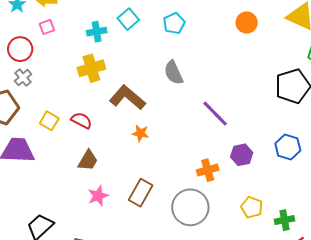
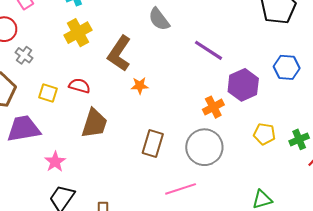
gray cross: (23, 78) -> (24, 55), moved
brown L-shape: (127, 98) -> (119, 53), turned -84
purple hexagon: (242, 155) -> (243, 85), size x1.4
brown trapezoid: (88, 160) -> (94, 123), size x1.4
pink star: (98, 196) -> (55, 162), moved

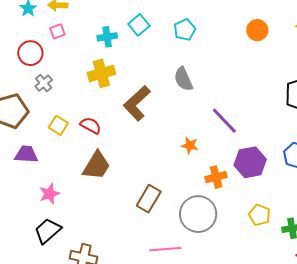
orange star: (140, 86) -> (190, 145), moved
purple trapezoid: (24, 129) -> (26, 154), size x0.7

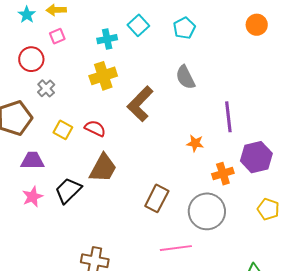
purple line: (224, 121) -> (228, 117), turned 40
pink star: (49, 194) -> (33, 197), moved
black trapezoid: (48, 231) -> (68, 190), moved

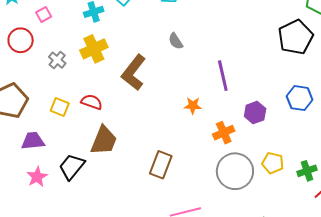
gray semicircle: (185, 77) -> (176, 41), size x0.7
gray cross: (46, 88) -> (57, 60), moved
purple hexagon: (256, 157) -> (255, 113), size x0.7
gray circle: (207, 211) -> (235, 171), moved

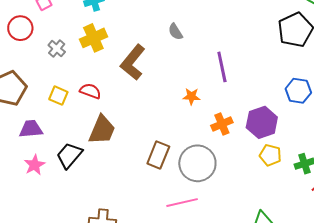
purple hexagon: (255, 113) -> (262, 122), moved, size x1.4
gray circle: (235, 171) -> (197, 163), moved

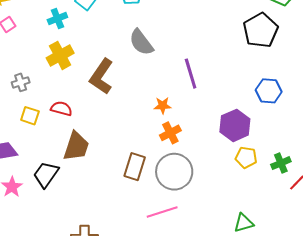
gray semicircle: (175, 32) -> (141, 42), size x1.6
gray cross: (57, 49) -> (21, 82), moved, turned 36
orange cross: (222, 124) -> (170, 133), moved

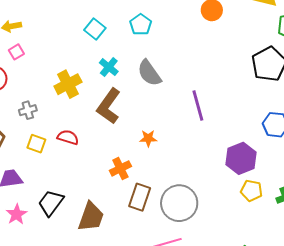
cyan cross: (57, 19) -> (109, 67), moved, turned -30
orange star: (163, 105) -> (148, 138), moved
orange cross: (170, 133) -> (120, 168), moved
brown trapezoid: (76, 146) -> (91, 217), moved

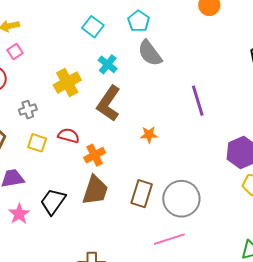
gray semicircle: (149, 73) -> (150, 53), moved
orange cross: (120, 168) -> (95, 155), moved
brown trapezoid: (91, 217) -> (95, 190), moved

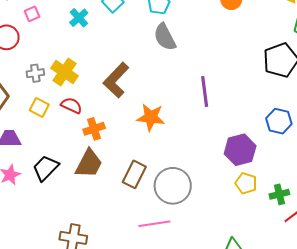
cyan cross: (108, 64) -> (79, 18), moved
yellow cross: (67, 82) -> (64, 72), moved, turned -36
orange star: (149, 135) -> (151, 117), size x1.6

